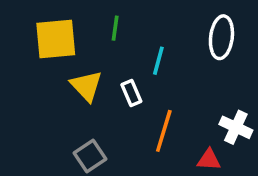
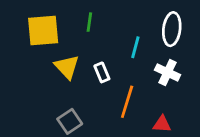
cyan line: (158, 61) -> (135, 47), moved
white cross: (236, 127) -> (168, 72), moved

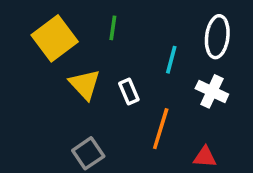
yellow square: (43, 30) -> (55, 38), turned -32

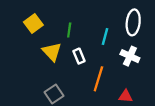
green line: (113, 28) -> (69, 30), moved
yellow square: (55, 38) -> (33, 24), size x0.7

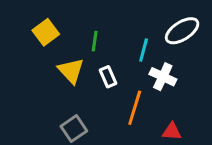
white ellipse: (133, 22) -> (182, 31), turned 50
white cross: (130, 56) -> (163, 77), moved

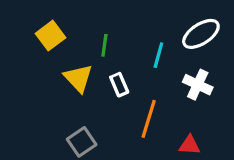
white cross: (163, 77) -> (198, 85), moved

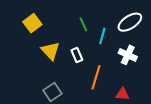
green line: (104, 45) -> (83, 24), moved, turned -32

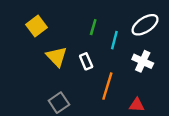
green line: (83, 24) -> (93, 27), turned 40

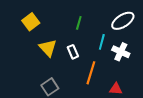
cyan line: (114, 40) -> (102, 42), moved

